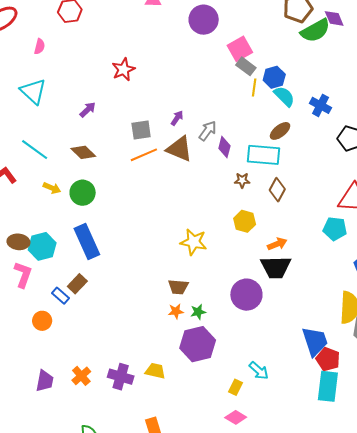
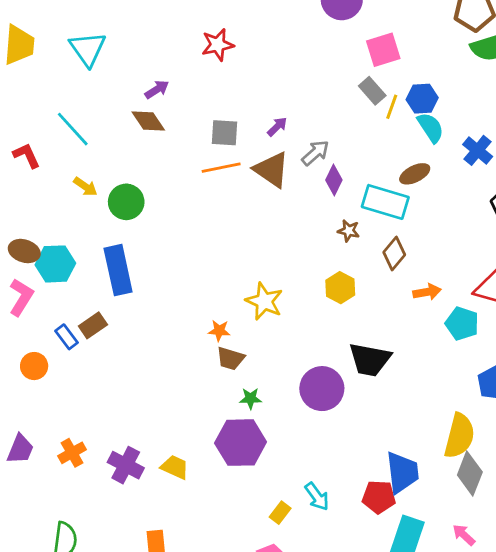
gray rectangle: (246, 66) -> (372, 91), moved
brown diamond: (83, 152) -> (148, 121), moved
orange arrow: (277, 244) -> (427, 292), moved
orange star: (176, 311) -> (219, 331), moved
red pentagon: (328, 359) -> (379, 497), moved, turned -30

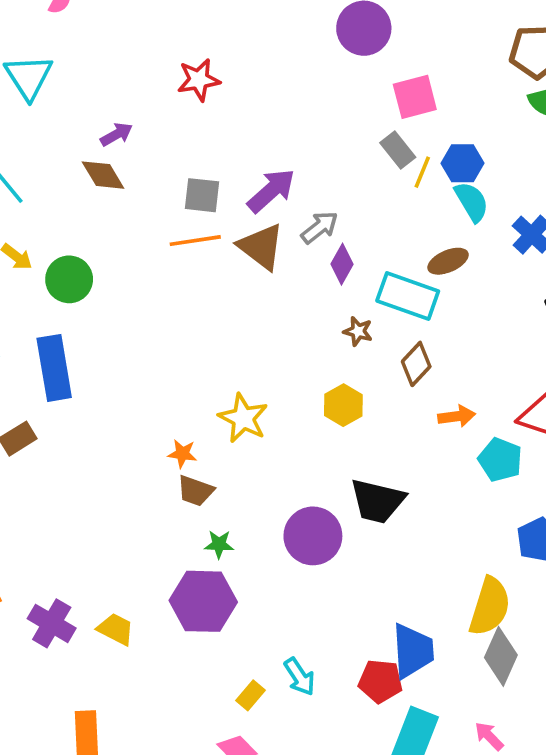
purple arrow: (277, 127) -> (271, 191), size x1.8

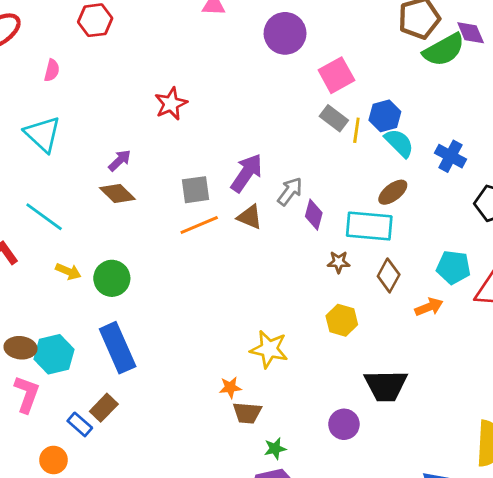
brown triangle: (261, 247) -> (250, 217), size x0.7
cyan pentagon: (500, 460) -> (453, 267), moved
purple circle: (313, 536) -> (344, 424), size x0.7

